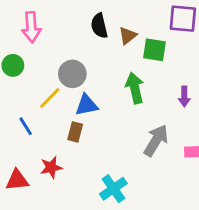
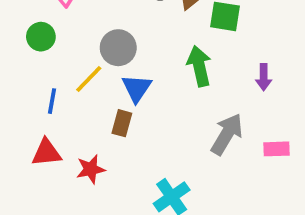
blue triangle: (87, 105) -> (137, 88), turned -45
blue line: (26, 126) -> (52, 101), moved, turned 42
red triangle: (17, 180) -> (46, 153), moved

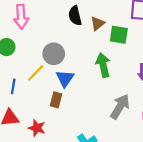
red star: (91, 169) -> (37, 128), turned 30

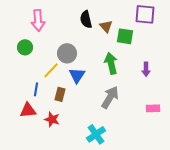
brown triangle: (98, 23) -> (106, 26), turned -32
blue line: (13, 86) -> (36, 89), moved
brown rectangle: (56, 100) -> (60, 94), moved
gray arrow: (120, 107) -> (110, 97), moved

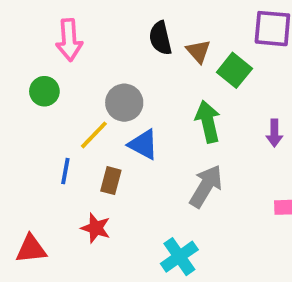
green square: (125, 36) -> (234, 70), turned 30
blue triangle: (77, 75) -> (143, 144), turned -36
red triangle: (28, 110) -> (31, 249), moved

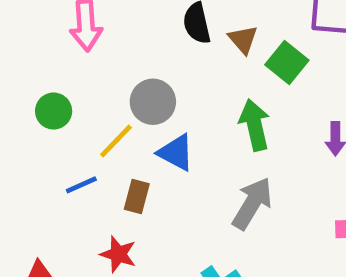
green circle: (44, 91) -> (54, 111), moved
blue line: (65, 171) -> (81, 185), turned 56

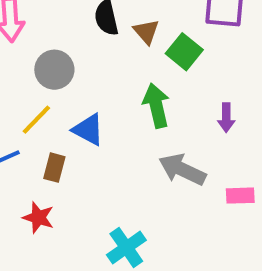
gray circle: (153, 102) -> (54, 70), moved
gray arrow: (252, 203) -> (182, 170), moved, turned -96

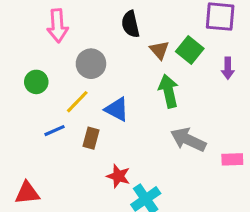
brown triangle: (146, 32) -> (159, 50), moved
purple arrow: (226, 118) -> (228, 68), moved
red star: (38, 218) -> (118, 176), moved

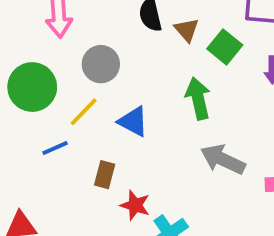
brown triangle: (159, 50) -> (187, 30), moved
green circle: (36, 82) -> (32, 87), size x1.6
brown rectangle: (91, 138) -> (105, 175), moved

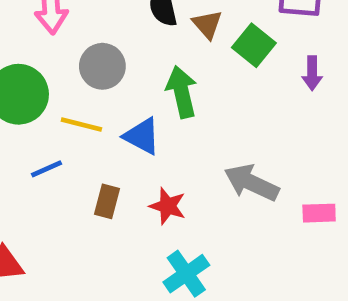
green arrow: (198, 98) -> (182, 92), moved
yellow line: (84, 112) -> (81, 125), turned 60
red star: (135, 205) -> (168, 206), moved

